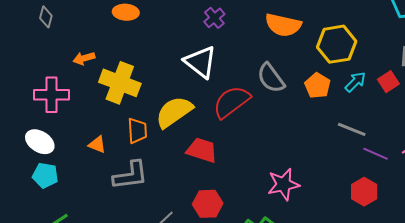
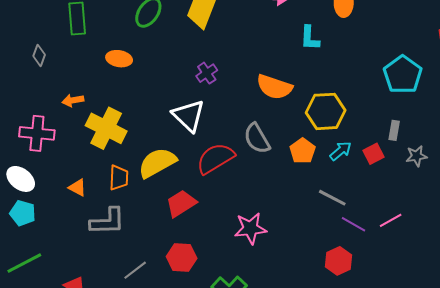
red trapezoid: (202, 150) -> (181, 203), turned -56
pink star: (283, 184) -> (250, 228), moved

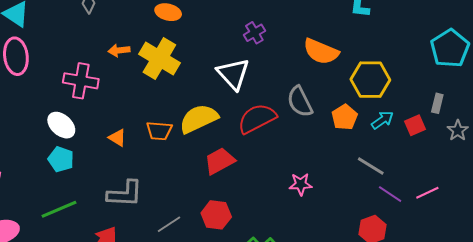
yellow cross: (106, 128) -> (159, 58), moved
gray star: (416, 156) -> (458, 130), turned -30
orange trapezoid: (119, 178) -> (159, 131), turned 88
gray L-shape: (108, 221) -> (125, 194), moved
pink star: (250, 228) -> (301, 184), moved, size x0.7

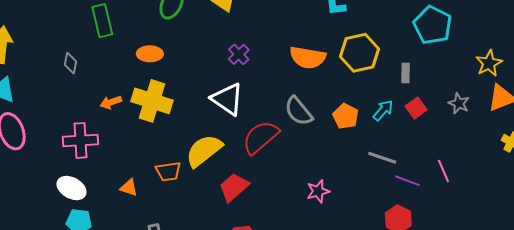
yellow hexagon: (370, 80) -> (360, 53), moved
gray rectangle: (437, 103) -> (406, 73), moved
pink line: (427, 193) -> (443, 171), turned -75

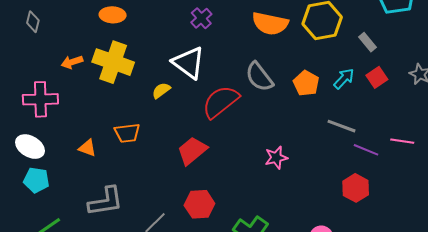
gray rectangle: (406, 73) -> (367, 42), turned -42
yellow semicircle: (204, 151) -> (161, 90), moved, size x0.5
pink line: (443, 171) -> (402, 141), turned -60

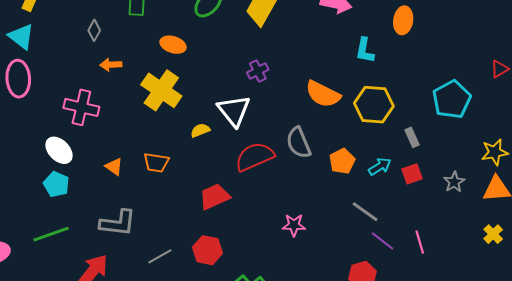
orange arrow: (72, 62) -> (111, 65), moved
pink line: (402, 141) -> (420, 242), turned 50

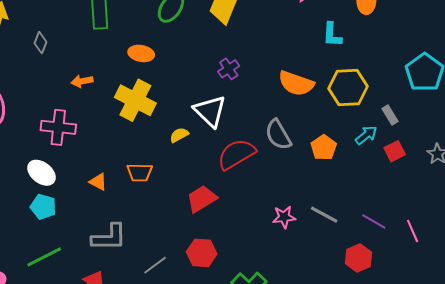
gray diamond: (94, 30) -> (41, 43), moved
cyan arrow: (380, 166) -> (366, 135), moved
gray line: (365, 212) -> (324, 215), moved
pink line: (420, 242) -> (413, 231), moved

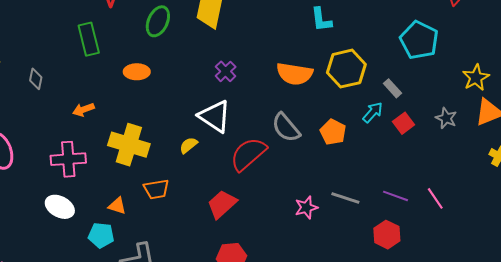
yellow cross: (135, 100) -> (129, 145), moved
cyan pentagon: (43, 207) -> (101, 235), moved

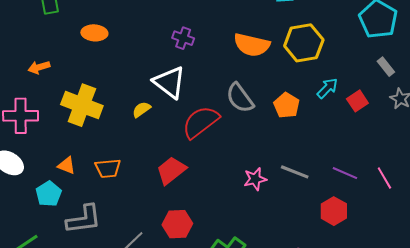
purple cross: (226, 71) -> (183, 38), turned -30
gray rectangle: (393, 88) -> (386, 67), moved
orange trapezoid: (156, 189) -> (108, 168), moved
cyan pentagon: (101, 235) -> (49, 194), turned 30

